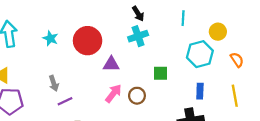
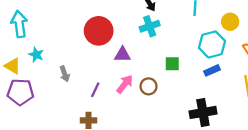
cyan star: (50, 38) -> (36, 55), moved
blue rectangle: (200, 91) -> (212, 70), moved, turned 64
purple line: (65, 101) -> (95, 90), moved, turned -40

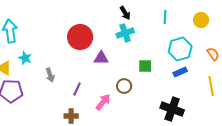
yellow circle: (230, 22) -> (201, 20), moved
pink arrow: (125, 84) -> (103, 102), moved
black cross: (203, 112) -> (172, 109), turned 30

